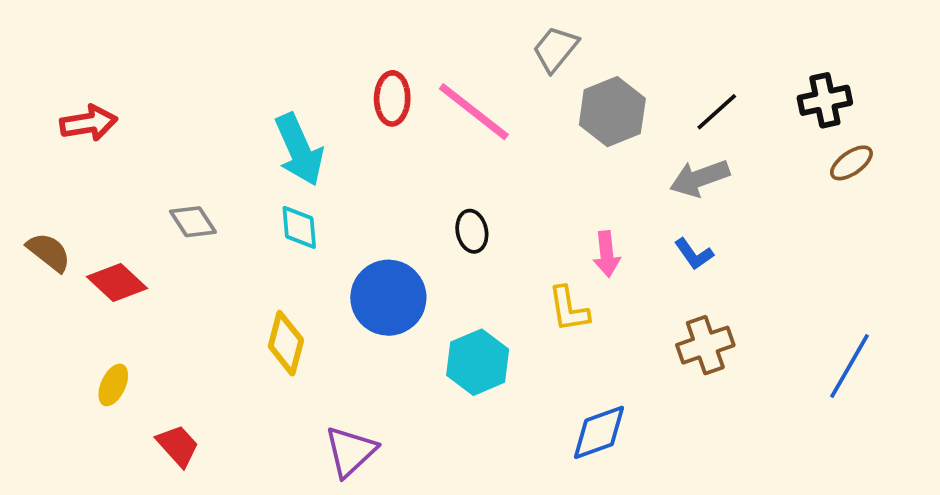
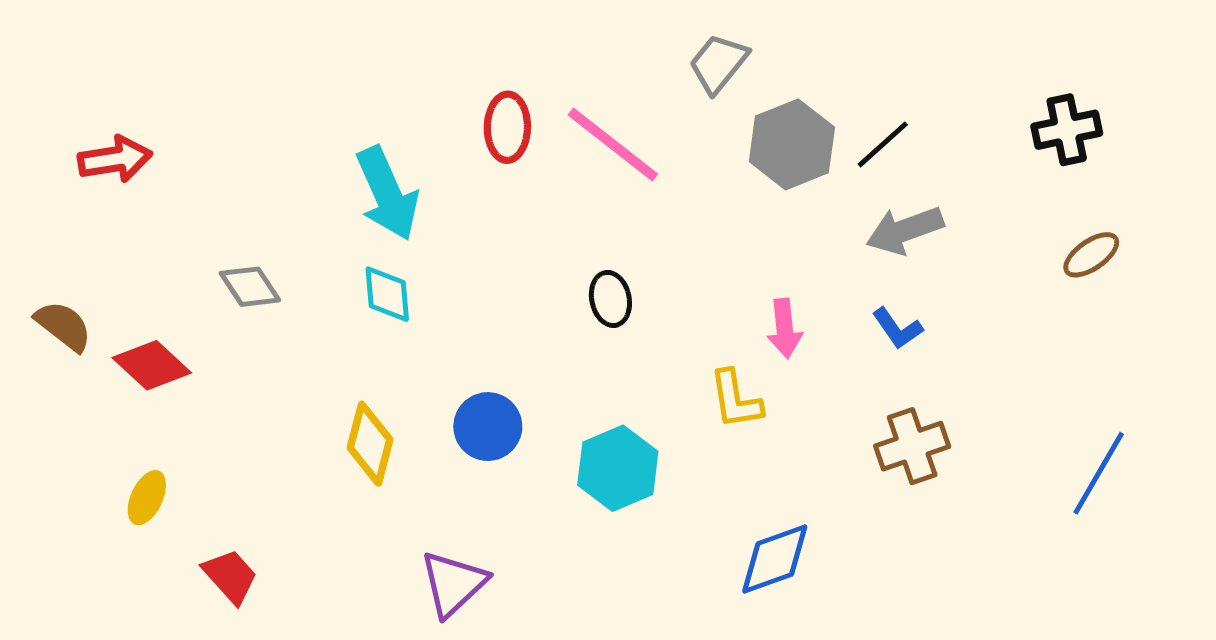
black line: (717, 112) -> (883, 144), moved
brown ellipse: (851, 163) -> (1091, 255), moved
blue circle: (388, 298) -> (488, 427), moved, size x0.7

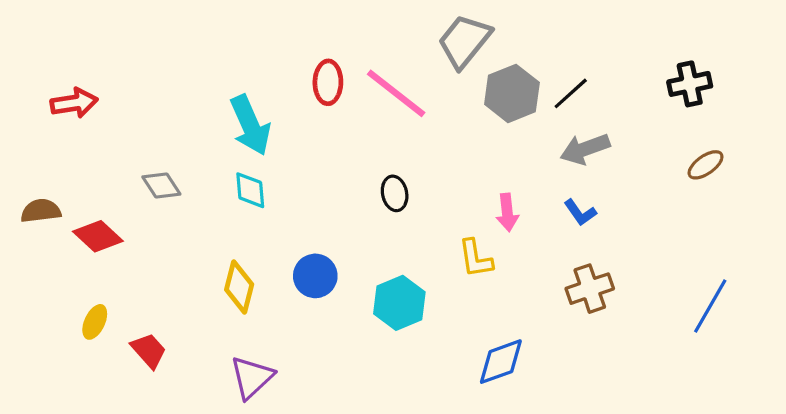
gray trapezoid: (718, 63) -> (464, 41), size x1.4
brown semicircle: (63, 326) -> (41, 211), turned -45
red trapezoid: (230, 576) -> (149, 350), moved
purple triangle: (453, 584) -> (252, 377), moved

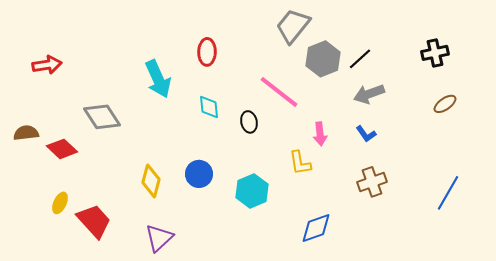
pink line: (396, 93) -> (279, 92), moved
gray diamond: (161, 185) -> (102, 117), size x1.5
cyan diamond: (250, 190) -> (209, 107), moved
red trapezoid: (149, 350) -> (94, 221), size x1.5

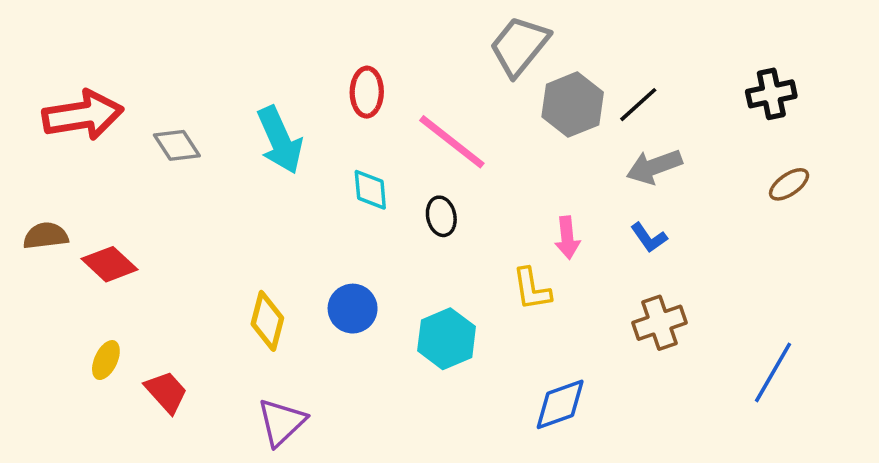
red arrow: (47, 65) -> (83, 115), size x1.5
pink line: (279, 92) -> (452, 142), moved
gray diamond: (102, 117) -> (177, 145), moved, size x0.7
blue line: (448, 193) -> (773, 372), moved
red trapezoid: (94, 221) -> (166, 392), size x0.7

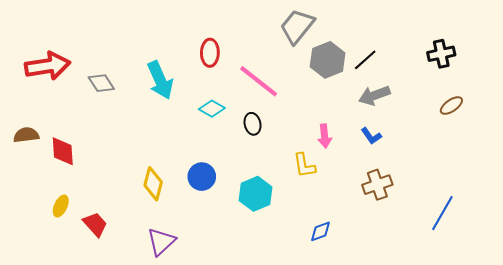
cyan diamond: (370, 190) -> (212, 109), turned -55
red diamond: (109, 264) -> (63, 151), turned 44
blue diamond: (560, 404) -> (321, 231), size x0.7

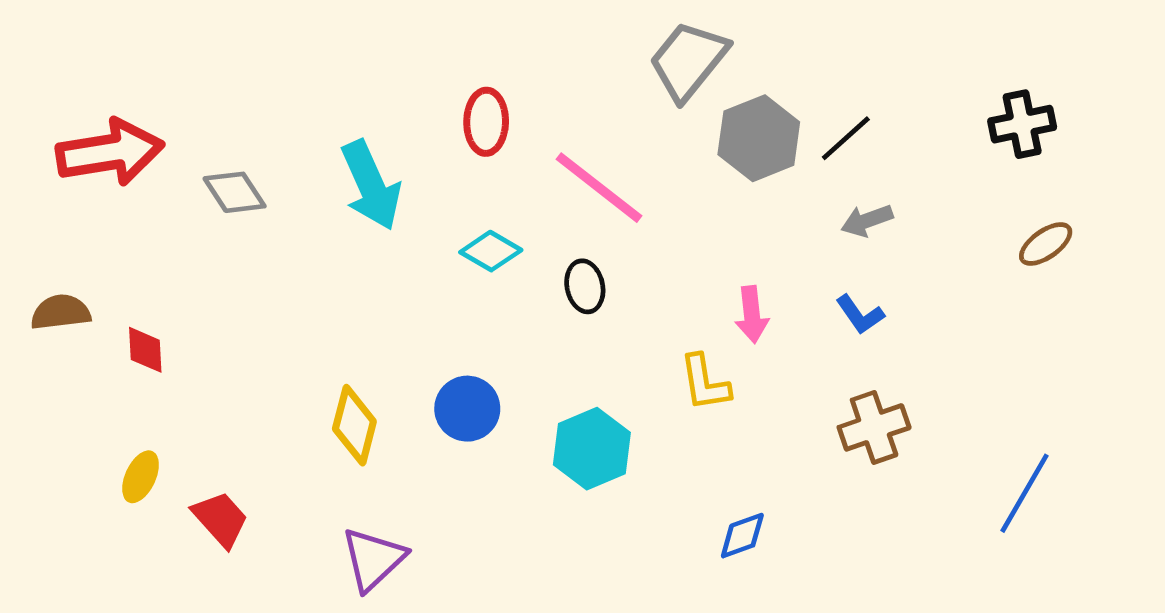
gray arrow: (374, 95) -> (867, 221), size x0.7
red diamond: (63, 151) -> (145, 350), size x0.7

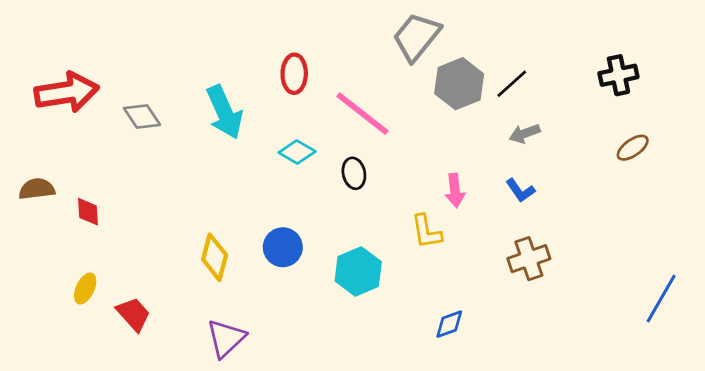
blue line: (1024, 493) -> (661, 298), moved

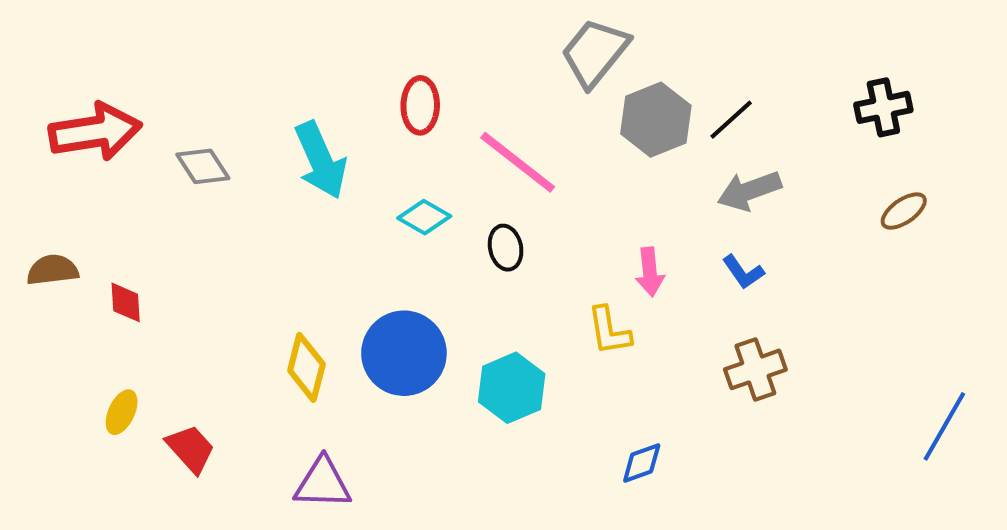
gray arrow: (525, 133) -> (749, 191), size x1.4
blue circle: (283, 247) -> (404, 353), size x1.5
purple triangle: (226, 338) -> (323, 483), turned 45

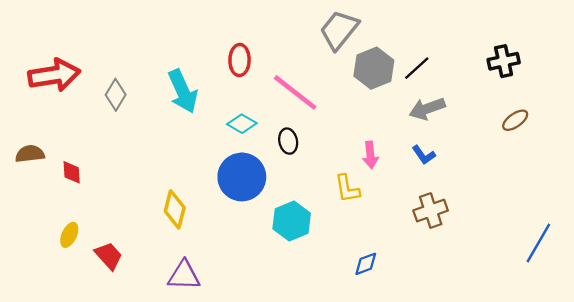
gray diamond: (203, 166) -> (116, 95), turned 64
blue circle: (404, 353) -> (242, 177), moved

